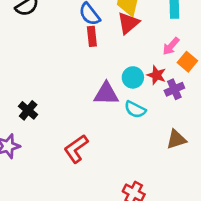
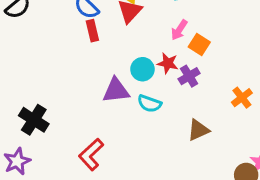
black cross: (28, 110) -> (34, 120), size x1.4

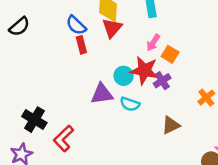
red star: (168, 63) -> (144, 70), size x1.6
red L-shape: (91, 154) -> (64, 138), moved

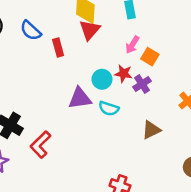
blue semicircle: (76, 25) -> (31, 30), moved
red star: (144, 70) -> (123, 74), size x0.6

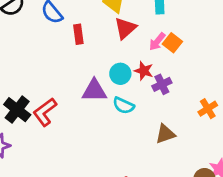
red triangle: (90, 30) -> (125, 28), moved
orange square: (150, 57) -> (172, 43), moved
red L-shape: (41, 145) -> (45, 112), moved

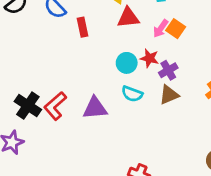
red triangle: (125, 28) -> (128, 18), turned 40
purple triangle: (94, 91) -> (95, 108), moved
brown triangle: (165, 134) -> (169, 95), moved

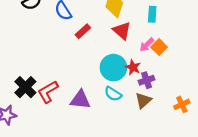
red triangle: (128, 18) -> (122, 31), turned 36
red rectangle: (83, 27) -> (83, 31), turned 49
cyan circle: (127, 63) -> (113, 68), size x1.5
brown triangle: (169, 95) -> (143, 100), turned -30

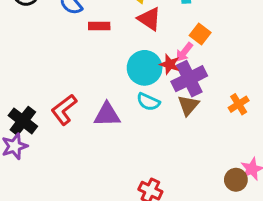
red rectangle: (83, 31) -> (99, 26), turned 49
pink arrow: (147, 45) -> (184, 52), moved
purple cross: (147, 80) -> (189, 79), size x1.6
black cross: (25, 87) -> (23, 121), moved

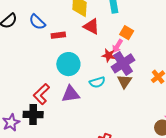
cyan circle: (145, 68) -> (68, 64), moved
cyan semicircle: (148, 102) -> (97, 82), turned -35
black cross: (23, 121) -> (33, 114), moved, turned -30

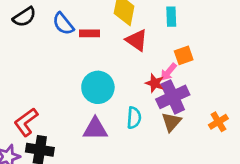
orange square: (127, 33) -> (184, 55), turned 32
red rectangle: (58, 35) -> (90, 33), moved
cyan semicircle: (97, 82) -> (134, 118), turned -77
red L-shape: (41, 94) -> (26, 122), moved

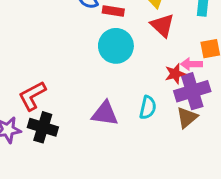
pink arrow: (168, 72) -> (191, 64), turned 42
red star: (155, 83) -> (175, 74), turned 30
cyan circle: (98, 87) -> (116, 46), moved

